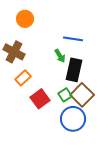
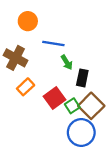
blue line: (73, 39) -> (53, 43), moved
black rectangle: (74, 70) -> (82, 78), size x0.7
red square: (40, 99) -> (54, 98), moved

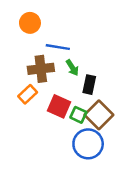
brown cross: (16, 58) -> (41, 69), moved, turned -35
red square: (54, 98) -> (59, 106), turned -30
green square: (72, 106) -> (78, 115), turned -32

